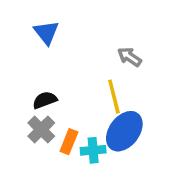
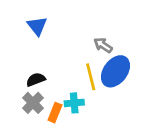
blue ellipse: (124, 131) -> (115, 71), moved
cyan cross: (93, 150) -> (74, 103), moved

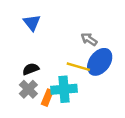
yellow line: (91, 77) -> (78, 67), turned -60
cyan cross: (74, 103) -> (64, 89), size x1.5

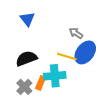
black semicircle: (31, 69) -> (26, 59), size x1.5
gray cross: (28, 89) -> (24, 87), moved

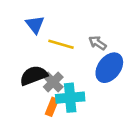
yellow line: (67, 57) -> (61, 44), moved
gray cross: (24, 87) -> (53, 82), moved

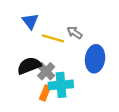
gray arrow: (98, 43) -> (75, 33), moved
blue ellipse: (109, 68) -> (95, 59), turned -30

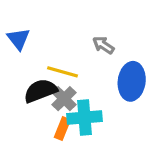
blue triangle: (30, 21) -> (18, 39), moved
yellow line: (53, 38) -> (62, 72), moved

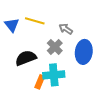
yellow line: (62, 72) -> (35, 21), moved
gray cross: (64, 99) -> (55, 47), moved

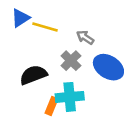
blue triangle: (12, 25) -> (20, 18), moved, turned 35
blue ellipse: (84, 52) -> (108, 67), turned -65

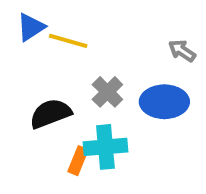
gray arrow: (85, 37) -> (182, 51), moved
blue ellipse: (108, 67) -> (164, 102), turned -32

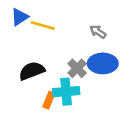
gray arrow: (182, 51) -> (98, 32), moved
gray cross: (107, 92) -> (77, 68), moved

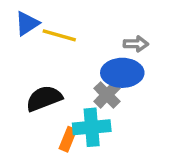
gray arrow: (98, 32) -> (136, 44), turned 147
blue ellipse: (103, 63) -> (122, 73), moved

